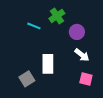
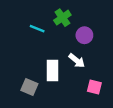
white arrow: (82, 55) -> (77, 61), moved
gray square: (27, 79) -> (29, 87), turned -35

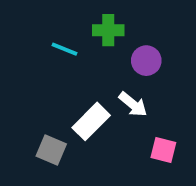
green cross: (62, 18) -> (108, 30), turned 35
white rectangle: (53, 70) -> (91, 121), turned 45

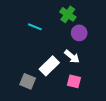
green cross: (108, 30) -> (68, 14), moved, turned 35
pink square: (163, 150) -> (74, 81), moved

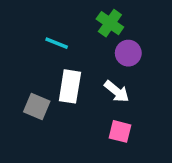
white rectangle: (49, 66) -> (70, 86), moved, turned -36
gray square: (28, 81) -> (37, 106), moved

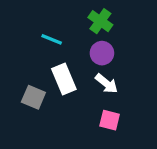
purple circle: (128, 53) -> (102, 53), moved
white rectangle: (70, 86) -> (64, 79), turned -32

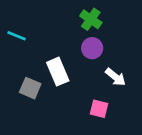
cyan line: (52, 39) -> (16, 36), moved
white arrow: (106, 84) -> (116, 77), moved

